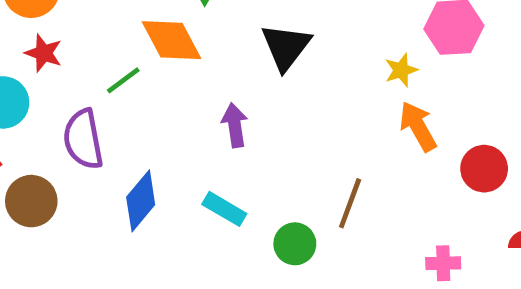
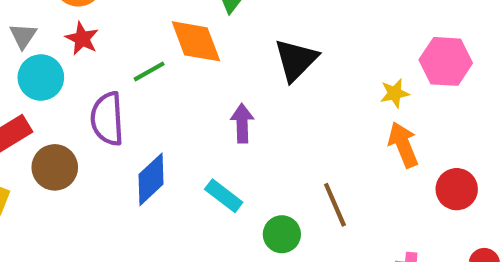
brown line: (350, 203) -> (335, 205), turned -51

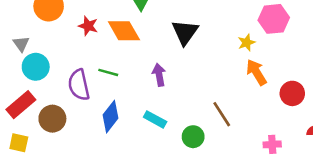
red star: (82, 39) -> (88, 26), moved
green line: (149, 71) -> (108, 72), moved, turned 54

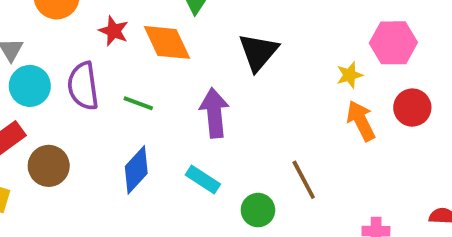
purple arrow: (159, 75) -> (214, 113), size x1.4
purple semicircle: (79, 85) -> (83, 86), moved
red circle: (292, 93) -> (412, 108), moved

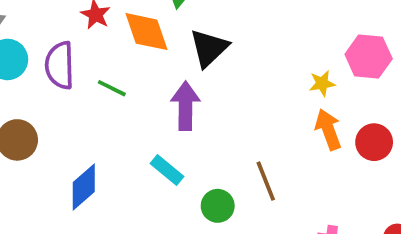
black triangle: (258, 52) -> (209, 48), moved
red circle: (412, 108) -> (374, 142), moved
blue diamond: (136, 170) -> (84, 187), moved

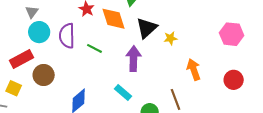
yellow star: (322, 83) -> (170, 38), moved
orange arrow: (328, 129) -> (194, 70), moved

